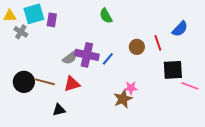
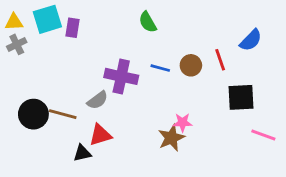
gray cross: (21, 32) -> (17, 44), moved, turned 32
gray semicircle: (70, 58) -> (98, 100), moved
blue line: (108, 59) -> (160, 68), moved, turned 64
red triangle: (72, 84) -> (100, 135), moved
pink line: (190, 86) -> (263, 135), moved

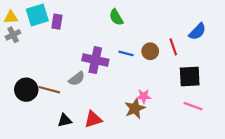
red triangle: (100, 135) -> (93, 119), moved
pink line: (263, 135) -> (193, 106), moved

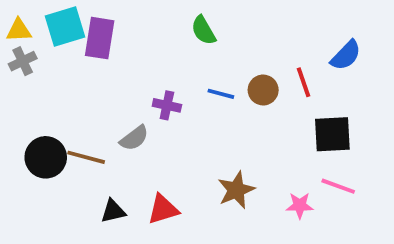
purple rectangle: (57, 22) -> (100, 38), size x1.5
purple cross: (95, 60) -> (167, 105), size x0.6
pink star: (144, 96) -> (300, 205), moved

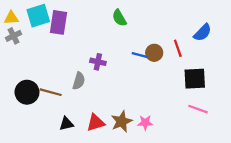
blue line: (221, 94) -> (140, 55), moved
gray semicircle: (134, 138) -> (79, 81), turned -36
brown star: (236, 190) -> (122, 121), moved
pink star: (300, 205) -> (145, 123), moved

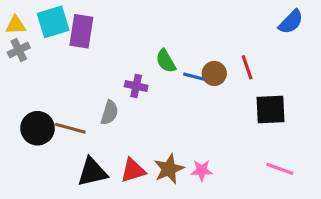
green semicircle: (119, 18) -> (166, 61), moved
blue semicircle: (203, 33) -> (291, 22), moved
pink line: (198, 109) -> (280, 169), moved
black triangle: (66, 124) -> (92, 172), size x1.5

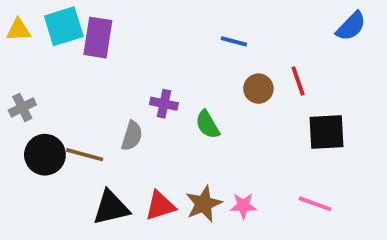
gray cross: (19, 50) -> (22, 107), moved
green semicircle: (166, 61) -> (207, 124), moved
blue line: (194, 77) -> (234, 41), moved
pink line: (280, 169) -> (315, 204), moved

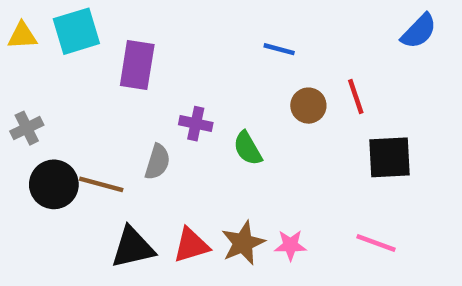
purple rectangle: (98, 38) -> (137, 65), moved

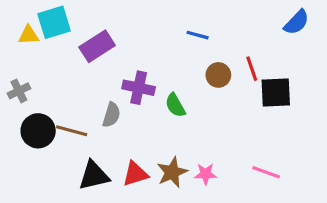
yellow triangle: (22, 36) -> (29, 35), moved
purple rectangle: (137, 65) -> (97, 46), turned 48
purple cross: (196, 124) -> (139, 88), size x1.4
black square: (390, 157) -> (276, 93), moved

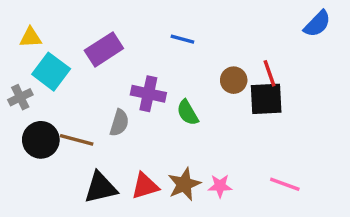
cyan square: (54, 22) -> (51, 72), moved, turned -36
blue line: (198, 35) -> (182, 39), moved
black square: (276, 93) -> (266, 99), moved

